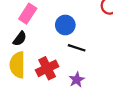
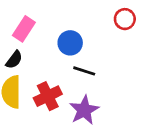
purple star: (77, 80) -> (84, 110), size x1.5

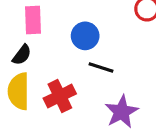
pink rectangle: (24, 29) -> (33, 20), turned -35
purple star: (84, 110) -> (122, 112), moved

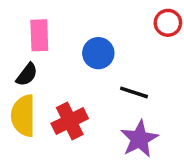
black line: (101, 67) -> (134, 92), moved

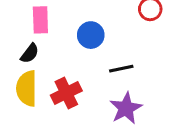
black line: (134, 92) -> (121, 69), turned -30

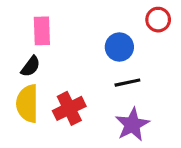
blue circle: (91, 35) -> (119, 47), moved

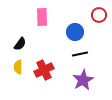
pink rectangle: (42, 31) -> (42, 17), moved
yellow semicircle: (27, 104) -> (18, 67), size x0.6

